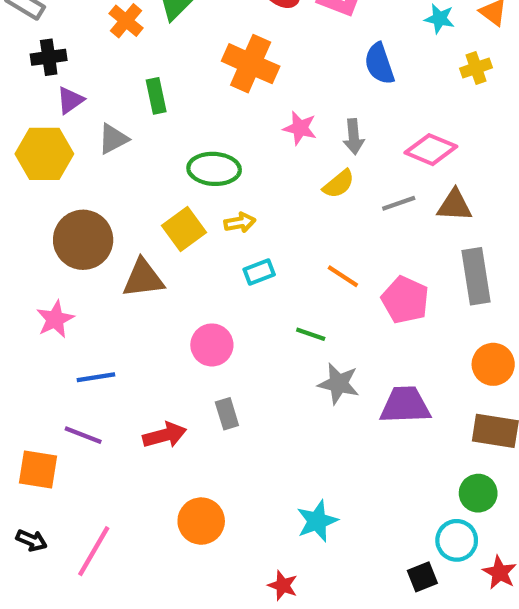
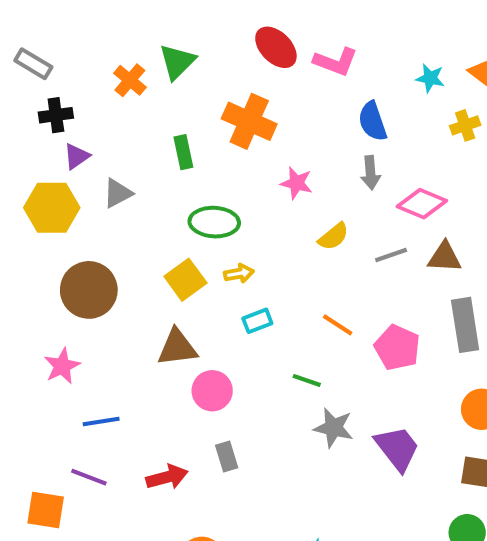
green rectangle: (156, 96) -> (183, 152), moved
gray arrow: (354, 137) -> (371, 173), moved
brown triangle: (143, 278) -> (177, 348), moved
purple trapezoid: (405, 405) -> (397, 448), turned 54

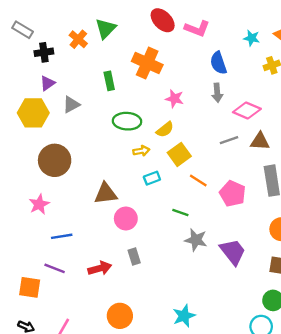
black cross: (56, 115) -> (44, 52), moved
yellow semicircle: (334, 236) -> (165, 129), moved
yellow square: (185, 280) -> (179, 154), moved

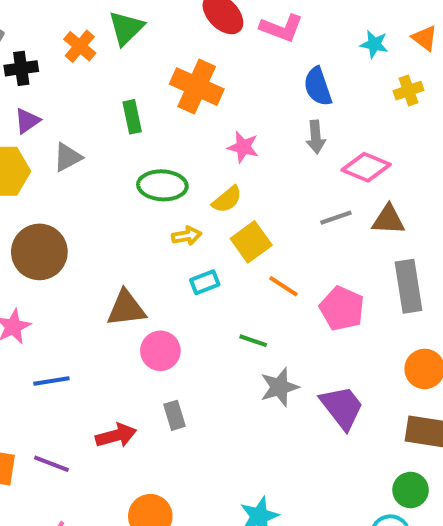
gray star: (196, 240) -> (279, 387), turned -30
purple line: (55, 268) -> (51, 464), moved

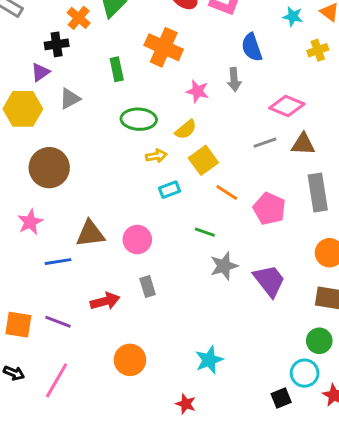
black cross: (21, 68) -> (57, 44), moved
gray arrow: (316, 137) -> (234, 80), moved
brown triangle: (126, 308) -> (90, 234), moved

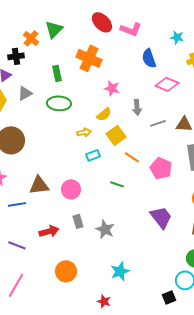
gray arrow: (234, 80) -> (137, 107), moved
pink diamond: (287, 106) -> (167, 84), moved
green ellipse: (139, 119) -> (59, 103), moved
gray star: (224, 266) -> (105, 229), moved, turned -30

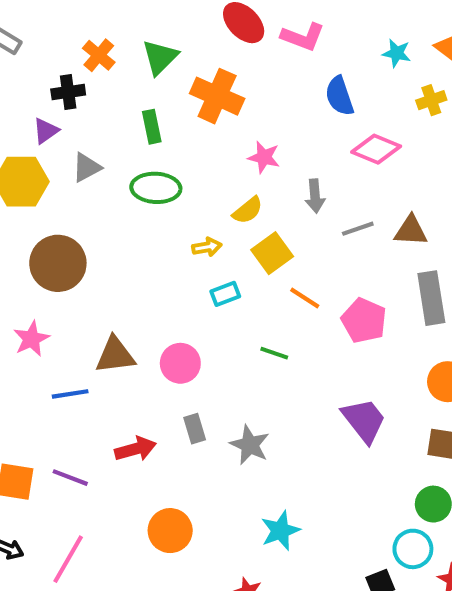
green triangle: (54, 29) -> (160, 57), moved

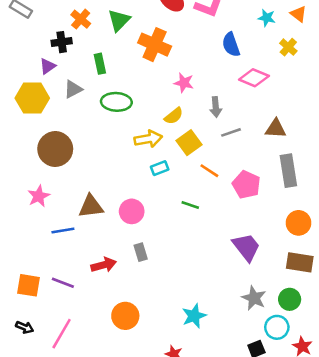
yellow cross: (431, 100) -> (288, 47), turned -30
green rectangle: (152, 127) -> (100, 64), moved
gray line: (358, 229) -> (231, 132), moved
yellow arrow: (207, 247) -> (148, 139), size x1.5
gray star: (250, 445) -> (254, 298), moved

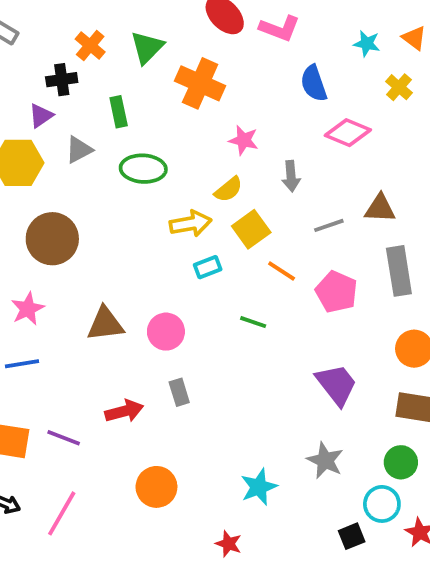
gray line: (231, 132) -> (329, 225), moved
blue line: (63, 231) -> (22, 364), moved
gray star: (254, 298) -> (325, 460), moved

